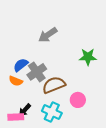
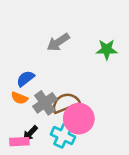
green star: (88, 57) -> (107, 50), moved
gray cross: (37, 72) -> (45, 103), moved
pink circle: (78, 100) -> (79, 119), moved, size x1.6

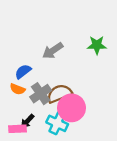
gray arrow: (58, 42) -> (53, 51), moved

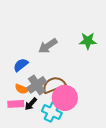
orange semicircle: (17, 89) -> (22, 89), moved
black arrow: (27, 121) -> (31, 104), moved
pink rectangle: (17, 129) -> (16, 104), moved

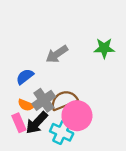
pink rectangle: (16, 104) -> (19, 123), turned 70
black arrow: (31, 104) -> (37, 123), size x1.5

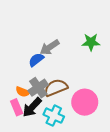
blue semicircle: (25, 77) -> (36, 60), moved
pink circle: (77, 116) -> (85, 102), moved

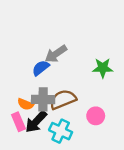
green star: (91, 42) -> (103, 68), moved
gray cross: (38, 88) -> (43, 99), turned 36
pink circle: (85, 102) -> (96, 116), size x0.6

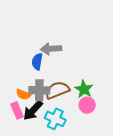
gray arrow: (56, 54) -> (51, 49), turned 30
blue semicircle: (41, 68) -> (37, 62), turned -42
green star: (103, 68) -> (84, 89), moved, turned 30

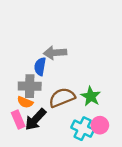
gray cross: (39, 90) -> (30, 86), moved
pink circle: (87, 105) -> (100, 125), moved
cyan cross: (55, 119) -> (83, 129), moved

